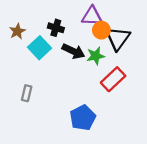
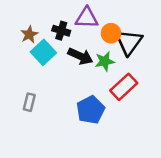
purple triangle: (92, 16) -> (87, 18), moved
brown star: (17, 31) -> (29, 34), moved
blue pentagon: (83, 118) -> (91, 110), moved

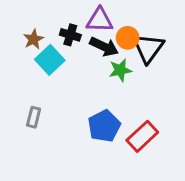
black arrow: (80, 56) -> (104, 47), moved
red rectangle: (124, 87) -> (142, 136), moved

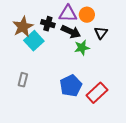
orange circle: (128, 38) -> (87, 15), moved
brown star: (34, 39) -> (23, 27), size x1.5
black triangle: (148, 48) -> (101, 33), size x0.6

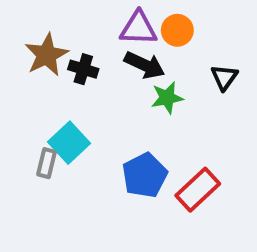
black cross: (48, 24) -> (83, 69), moved
black triangle: (101, 33) -> (224, 77), moved
cyan square: (34, 41) -> (69, 143), moved

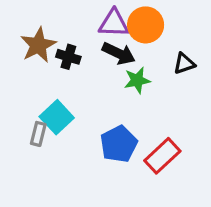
orange circle: (177, 30) -> (146, 25), size x1.4
black triangle: (224, 77) -> (184, 64), turned 35

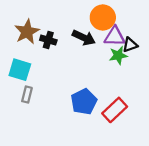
purple triangle: (114, 23) -> (115, 36), moved
green star: (137, 80) -> (118, 55), moved
cyan square: (57, 117) -> (20, 70), moved, turned -30

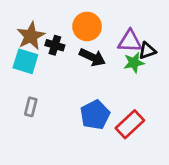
orange circle: (103, 17) -> (87, 26), moved
black arrow: (84, 38) -> (92, 57), moved
cyan square: (20, 70) -> (25, 61), moved

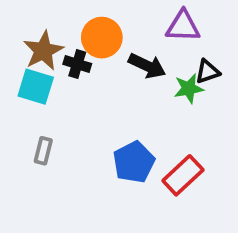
orange circle: (87, 26) -> (102, 38), moved
purple triangle: (130, 41) -> (183, 26), moved
black arrow: (92, 57) -> (147, 66), moved

